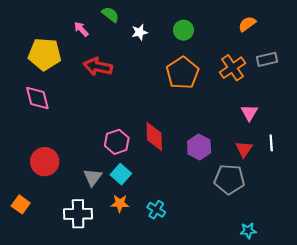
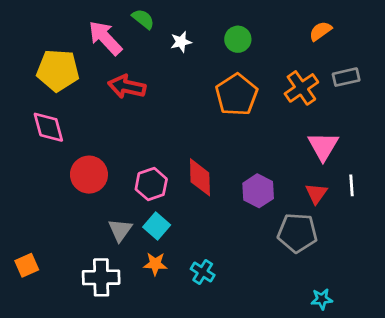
pink arrow: (81, 29) -> (105, 38), size x1.8
pink triangle: (249, 113) -> (323, 146), size x1.4
red circle: (45, 162) -> (89, 175), moved
orange square: (21, 204) -> (27, 265), turned 30

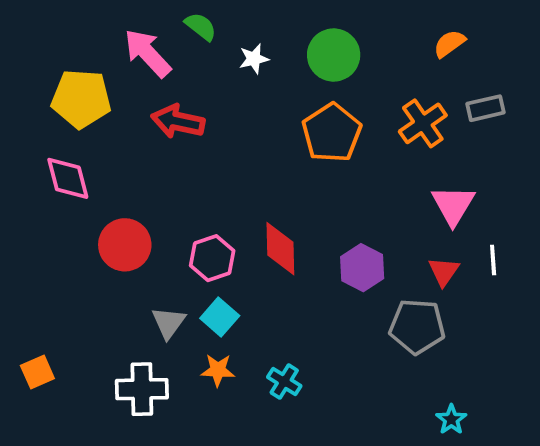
green circle: (238, 39) -> (334, 55), size x1.4
cyan star: (322, 299) -> (451, 419), turned -30

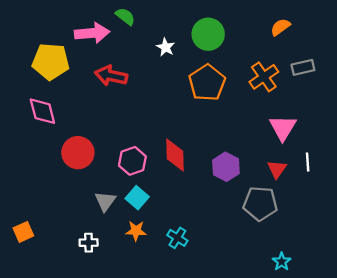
pink arrow: (148, 53) -> (92, 33), turned 128
white star: (254, 59) -> (166, 47), moved, turned -30
white cross: (142, 389) -> (89, 243), size x0.6

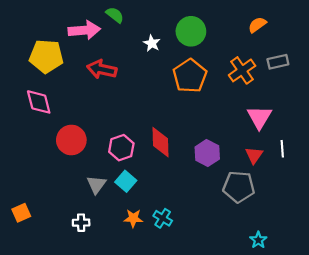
orange star: (136, 231) -> (133, 218), moved

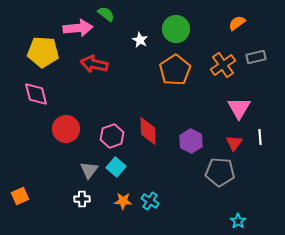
white cross: (81, 223) -> (82, 199), moved

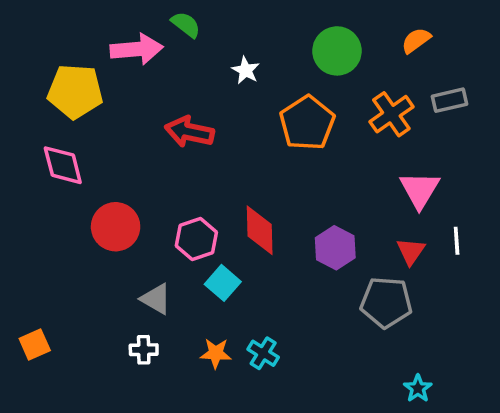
green circle: (176, 29) -> (337, 51), moved
red arrow: (94, 64) -> (189, 132), moved
cyan square: (116, 167) -> (223, 283), moved
gray triangle: (89, 170) -> (156, 299), turned -36

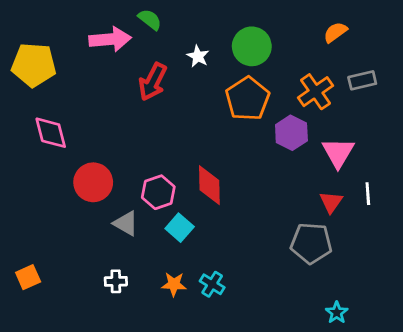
green circle: (337, 51) -> (252, 46), moved
yellow pentagon: (75, 91) -> (34, 65), moved
red arrow: (189, 132) -> (153, 82), moved, turned -75
purple hexagon: (335, 248) -> (291, 133), moved
gray triangle: (156, 299) -> (126, 223), moved

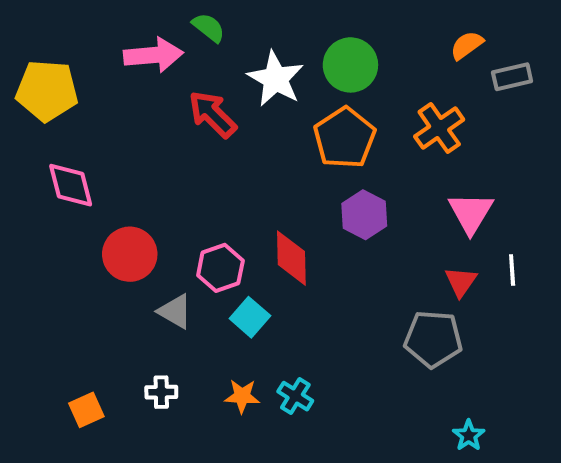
white star: (198, 56) -> (276, 79), size x1.8
gray rectangle: (362, 80) -> (512, 77), moved
red arrow: (153, 82) -> (213, 114), turned 108
purple hexagon: (291, 133) -> (364, 215), moved
orange square: (28, 277) -> (86, 410), moved

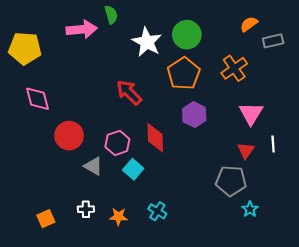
green semicircle: (209, 28) -> (111, 15), turned 36
red arrow: (213, 114) -> (129, 92), moved
orange star: (242, 396) -> (118, 217), moved
cyan star: (469, 435) -> (250, 209), moved

